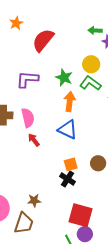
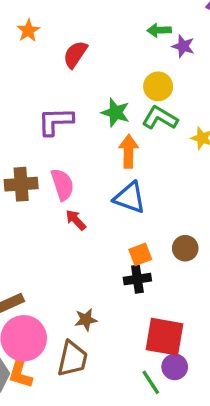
red semicircle: (43, 40) -> (75, 54), size x0.7
black cross: (68, 179) -> (137, 279), turned -35

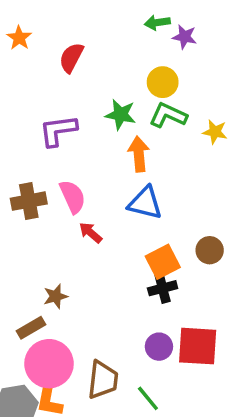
orange square: (140, 254) -> (163, 262), size x1.4
brown star: (86, 320) -> (56, 296), moved
purple circle: (175, 367) -> (159, 347), moved
green line: (151, 382) -> (148, 398), moved

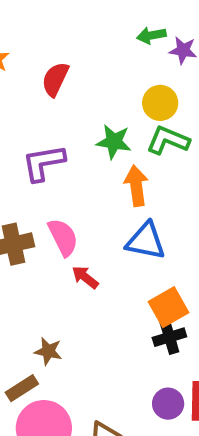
brown star: (56, 296) -> (48, 351), turned 30

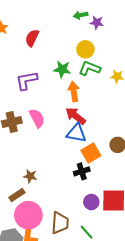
blue triangle: (146, 241) -> (76, 133), moved
red arrow: (85, 277) -> (76, 116), moved, size x1.5
black cross: (169, 337) -> (82, 171), moved

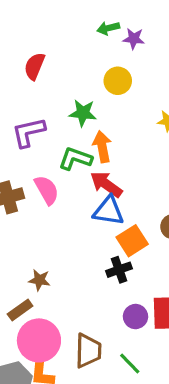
green L-shape: (90, 68) -> (75, 159), moved

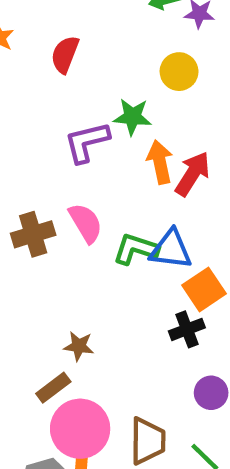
purple L-shape: (28, 132) -> (87, 142), moved
green L-shape: (75, 159) -> (136, 249), moved
red arrow: (106, 184) -> (192, 174), moved, turned 88

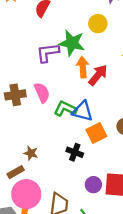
green star: (132, 117) -> (72, 43), size x1.4
black cross: (187, 329) -> (75, 152), moved, turned 35

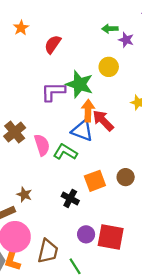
red arrow: (98, 75) -> (103, 121), turned -90
pink semicircle: (42, 93) -> (42, 145), moved
brown cross: (15, 95) -> (15, 132), turned -36
blue triangle: (83, 111) -> (82, 131), moved

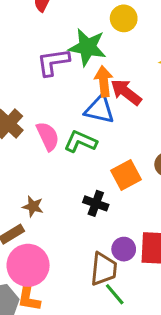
brown trapezoid: (48, 251) -> (104, 269), moved

